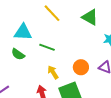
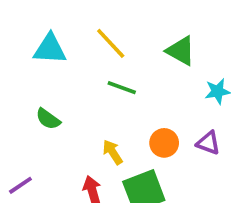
cyan triangle: (23, 32) -> (50, 49), moved
green line: (47, 47) -> (122, 88), moved

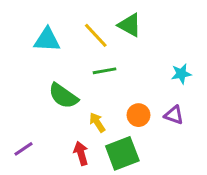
green triangle: (181, 51) -> (130, 25), moved
green line: (122, 88) -> (105, 71), turned -30
green semicircle: (48, 119) -> (63, 96), moved, size x1.5

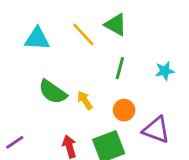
green line: (105, 71) -> (120, 68), moved, turned -65
purple triangle: (174, 115) -> (156, 130), moved, size x1.5
yellow arrow: (97, 122) -> (85, 100), moved

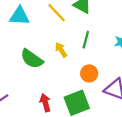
yellow arrow: (85, 100) -> (61, 50), moved

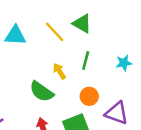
green semicircle: (32, 59) -> (42, 92), moved

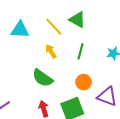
yellow arrow: (59, 71) -> (51, 51), moved

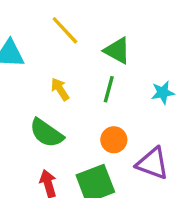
green triangle: (77, 20) -> (117, 51), moved
yellow line: (54, 27) -> (65, 30), moved

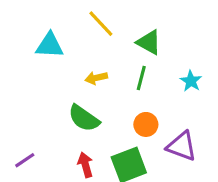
yellow arrow: (60, 89) -> (96, 78), turned -70
cyan star: (163, 93) -> (191, 81), turned -30

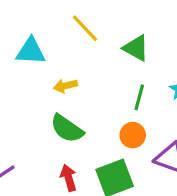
yellow arrow: (96, 78) -> (65, 86), moved
green line: (141, 78) -> (139, 97), moved

